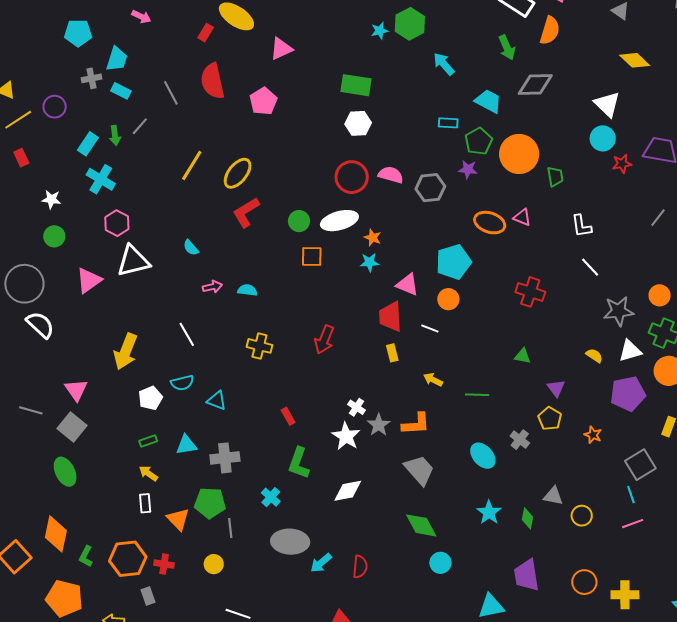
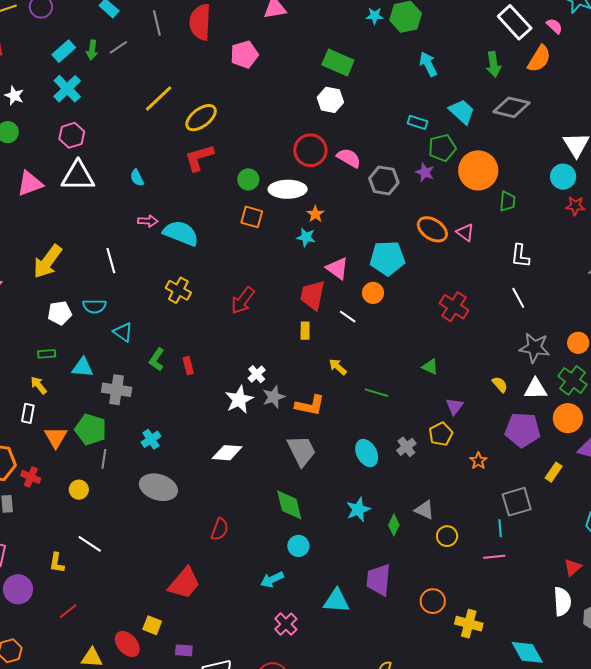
cyan semicircle: (247, 290) -> (181, 233), size x1.8
green L-shape: (299, 463) -> (157, 359), moved, size x0.7
cyan arrow: (321, 563) -> (272, 580), moved

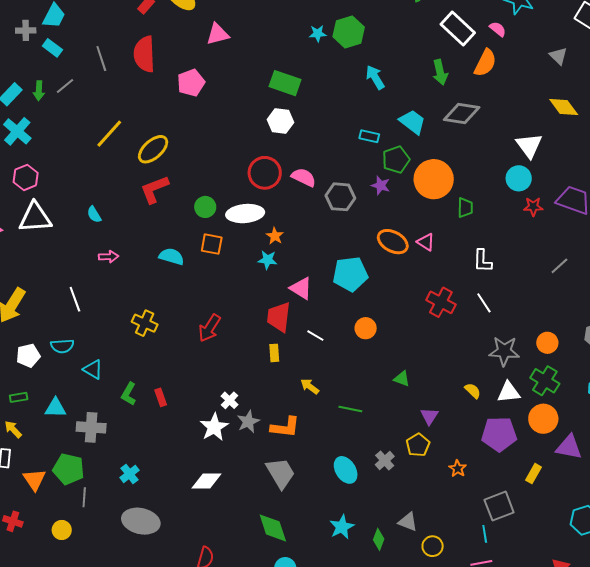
cyan semicircle: (181, 233) -> (172, 257), moved, size x0.7
orange circle: (373, 293) -> (366, 328), moved
red cross: (454, 307) -> (441, 302), moved

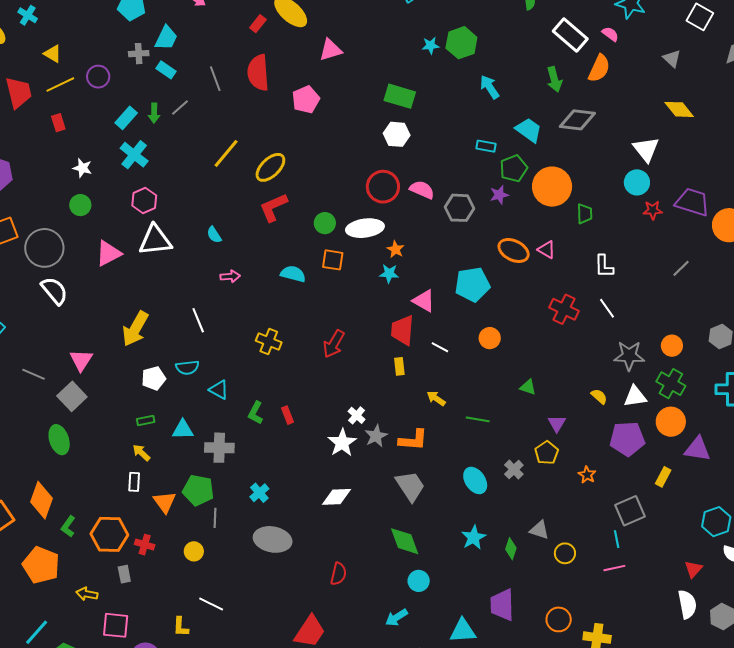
purple star: (381, 185) -> (499, 195), turned -30

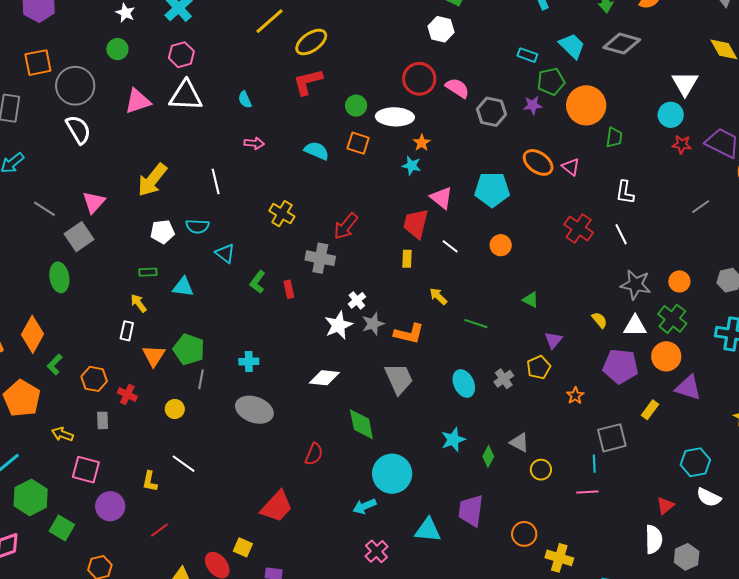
gray cross: (219, 448) -> (320, 258), moved
cyan cross: (259, 493) -> (249, 361), turned 30
orange hexagon: (109, 534) -> (94, 379), size x0.7
green diamond: (405, 541) -> (361, 424), moved
cyan circle: (419, 581) -> (392, 474), size x1.8

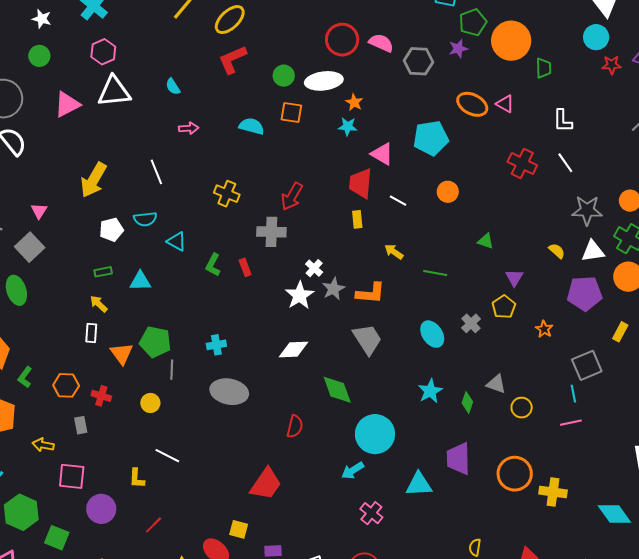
pink triangle: (94, 202) -> (39, 211), size x0.7
orange circle: (524, 534) -> (515, 474), size x1.4

